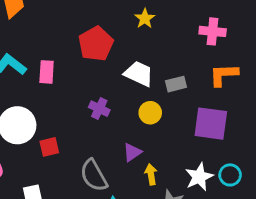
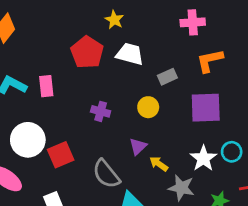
yellow star: (145, 19) -> (114, 20), moved
white trapezoid: (139, 74) -> (130, 54), moved
red square: (49, 147) -> (61, 155), size x1.4
yellow arrow: (151, 174) -> (159, 164), turned -36

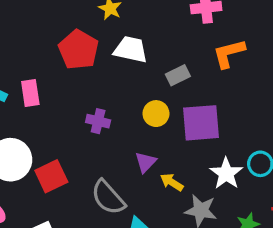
purple square: (206, 108) -> (201, 123), moved

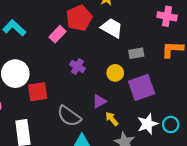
pink rectangle: (30, 93) -> (57, 34), moved, turned 35
purple square: (201, 123) -> (142, 87), turned -32
gray semicircle: (108, 197) -> (69, 116), turned -30

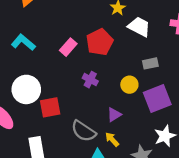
red pentagon: (79, 18) -> (100, 42), moved
white trapezoid: (112, 28) -> (139, 27), moved
yellow arrow: (112, 119) -> (112, 139), moved

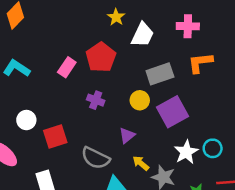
white trapezoid: (139, 27) -> (142, 35), turned 95
gray rectangle: (150, 63) -> (160, 74), size x1.5
white circle: (26, 89) -> (26, 120), size x0.6
yellow arrow: (112, 139) -> (141, 163), moved

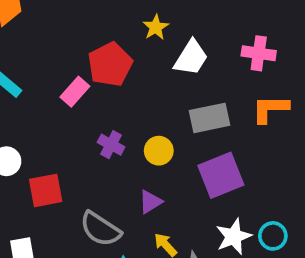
red pentagon: (101, 57) -> (110, 64), moved
yellow circle: (140, 100) -> (159, 151), moved

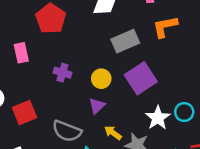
pink rectangle: (75, 92) -> (21, 53), moved, turned -42
yellow circle: (159, 151) -> (101, 79), moved

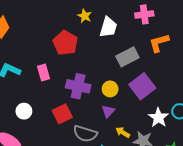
purple cross: (62, 73) -> (78, 86), size x1.6
red square: (25, 113) -> (62, 114), moved

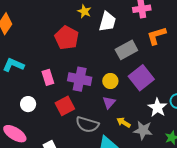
pink rectangle: (43, 72) -> (48, 77), moved

